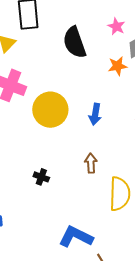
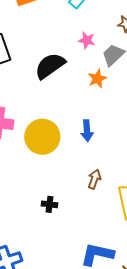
black semicircle: (75, 42) -> (50, 66), turned 88
brown arrow: (91, 163) -> (94, 179), turned 36

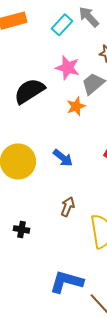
pink star: (87, 40) -> (68, 68), size x1.4
blue arrow: (87, 131) -> (63, 158), turned -50

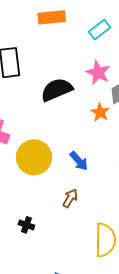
orange star: (76, 106) -> (100, 112), turned -30
brown arrow: (68, 207) -> (70, 198), moved

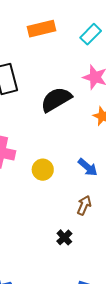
yellow circle: (34, 157) -> (43, 170), size x0.6
black cross: (26, 225) -> (64, 237), moved, turned 35

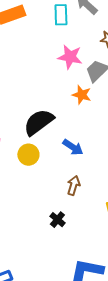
cyan rectangle: (91, 34) -> (61, 15), turned -40
black semicircle: (56, 100) -> (39, 122), moved

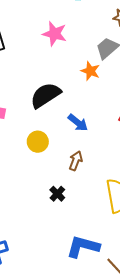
pink star: (70, 57) -> (54, 34), moved
yellow circle: (28, 155) -> (38, 142), moved

